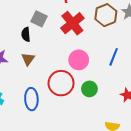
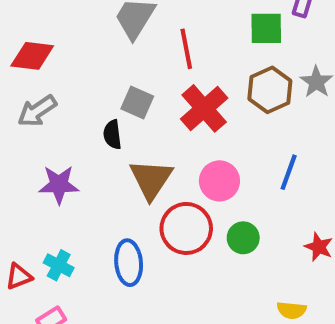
brown triangle: (28, 59) -> (151, 179), moved, size x1.6

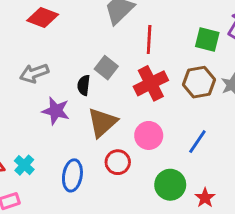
gray arrow: (37, 111) -> (34, 73), moved
purple star: (59, 185) -> (56, 111), moved
red circle: (186, 228) -> (118, 162), size x0.7
green circle: (243, 238) -> (170, 185), moved, size x1.4

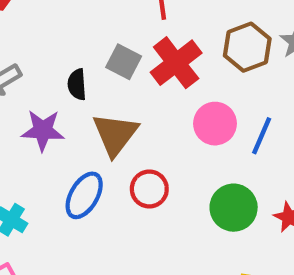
gray square: (106, 68) -> (124, 62), moved
pink circle: (149, 135) -> (215, 124), moved
blue ellipse: (72, 175) -> (84, 195), moved, turned 32

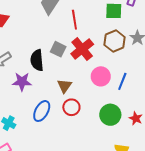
black semicircle: (77, 84) -> (37, 60), size x1.5
brown triangle: (115, 134) -> (64, 86), moved, size x0.7

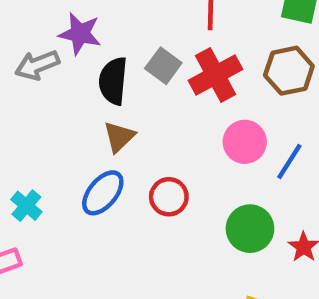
purple star: (22, 82) -> (80, 34), moved
brown triangle: (64, 86) -> (119, 137), moved

